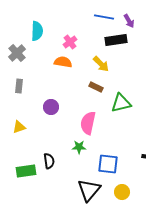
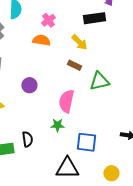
black triangle: (89, 190) -> (67, 168), turned 50
yellow circle: (122, 192) -> (111, 173), moved

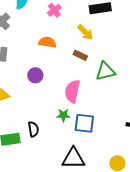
orange semicircle: (41, 40) -> (47, 42), moved
blue square: (86, 142) -> (84, 123), moved

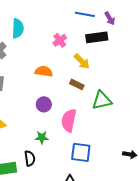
pink cross: (54, 10) -> (60, 40), moved
purple circle: (35, 75) -> (44, 104), moved
green star: (63, 115) -> (42, 137), moved

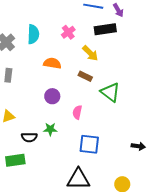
cyan semicircle: (18, 28) -> (33, 34), moved
green triangle: (102, 100) -> (110, 92), turned 50
pink semicircle: (69, 120) -> (77, 112), size x0.6
black semicircle: (30, 158) -> (29, 137), moved, turned 98

